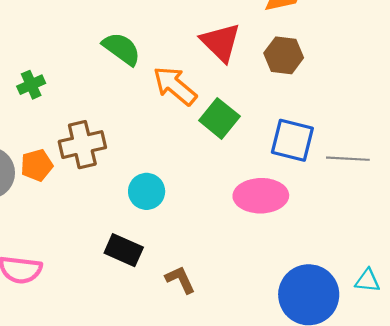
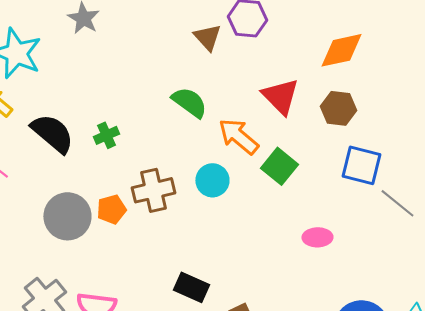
blue square: (292, 140) -> (361, 165), moved
gray line: (348, 159) -> (397, 203), turned 36
cyan circle: (147, 191) -> (212, 180), moved
pink ellipse: (261, 196) -> (317, 237), size x0.6

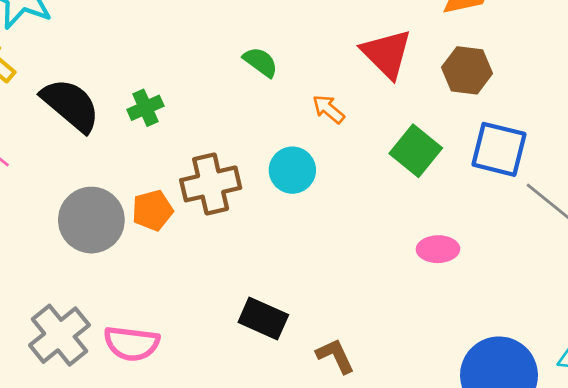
green semicircle: (189, 102) -> (261, 62), size x0.7
orange arrow: (238, 136) -> (328, 109), size x0.6
green square: (279, 166) -> (416, 151), moved

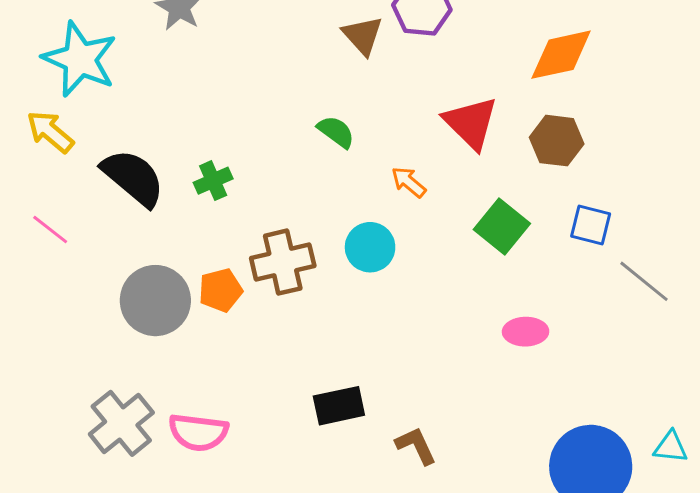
blue square: (499, 149) -> (591, 225), size x0.7
black rectangle: (263, 318) -> (339, 406), turned -36

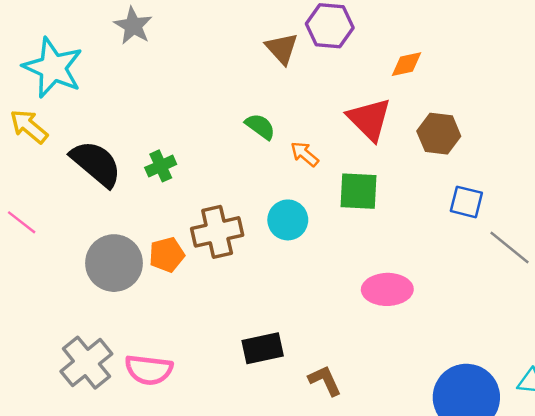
orange diamond: (561, 55) -> (406, 64), moved, size x0.6
orange arrow: (409, 182) -> (305, 154), moved
green square: (502, 226) -> (359, 191), moved, turned -36
pink line: (50, 229) -> (22, 222), moved
pink ellipse: (526, 332) -> (387, 289), moved, size x1.4

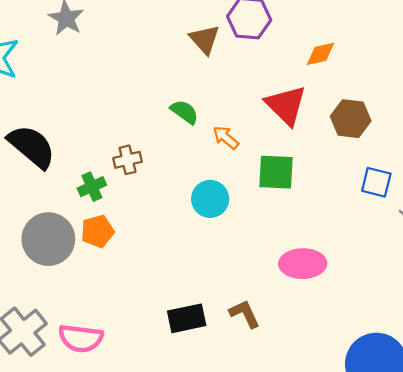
green cross: (161, 166) -> (92, 187), moved
brown cross: (217, 232) -> (128, 160), moved, size x0.6
brown L-shape: (325, 381) -> (245, 314), moved

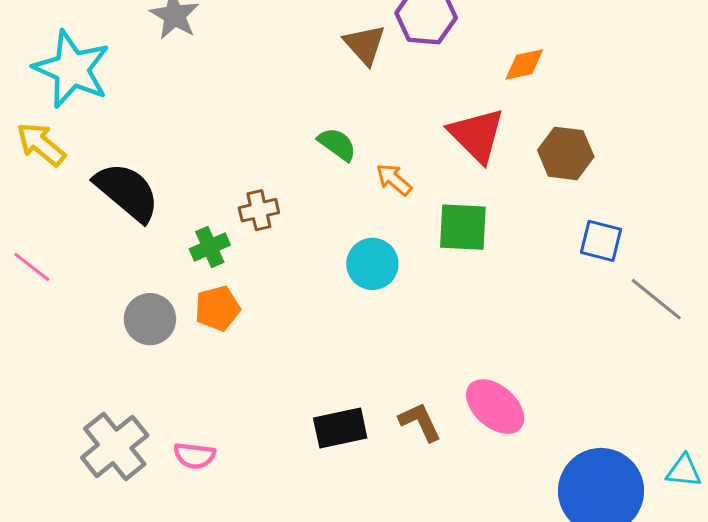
gray circle: (48, 239) -> (150, 319), size x0.7
pink ellipse: (303, 264) -> (495, 407), moved, turned 42
pink semicircle: (81, 338) -> (194, 456), size x0.7

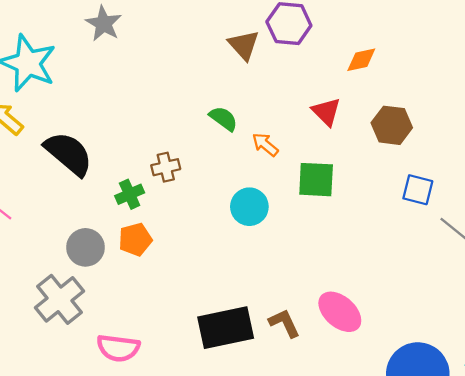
red triangle: (477, 135) -> (326, 112), size x0.7
black rectangle: (340, 428) -> (226, 328), size x1.4
gray cross: (115, 446) -> (59, 299), moved
pink semicircle: (194, 456) -> (118, 348), size x1.4

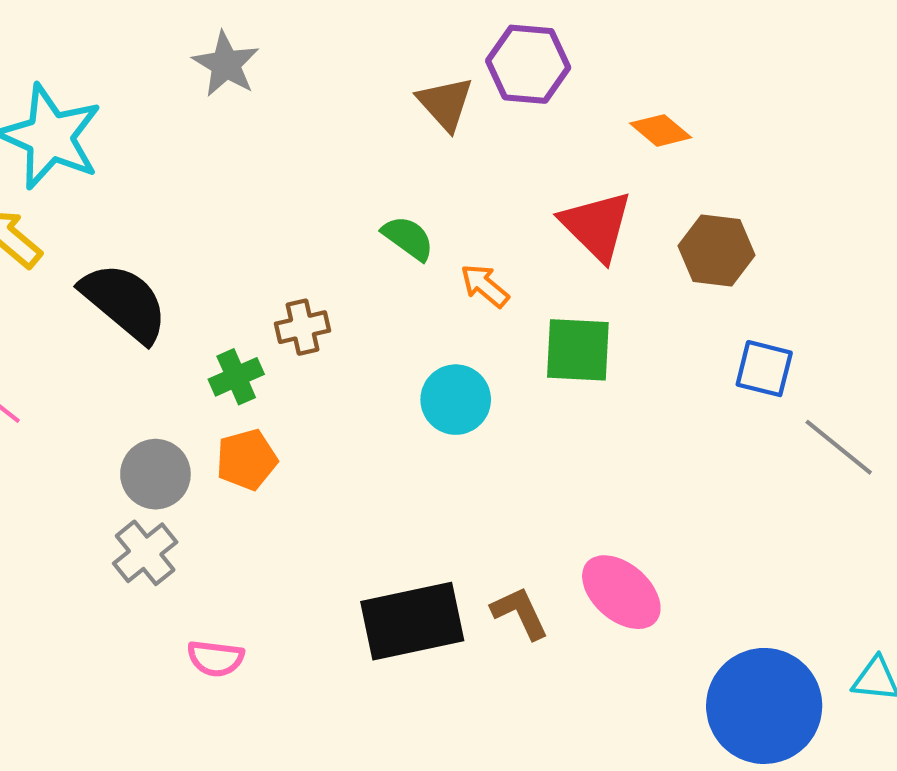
gray star: (104, 24) -> (226, 64), moved
orange diamond: (361, 60) -> (661, 130), turned 52
red triangle: (326, 112) -> (596, 226), size x1.4
gray cross: (59, 299) -> (145, 553), moved, size x0.7
pink semicircle: (118, 348) -> (216, 658), size x0.7

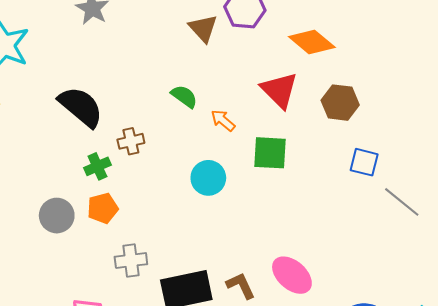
orange diamond: (661, 130) -> (312, 42), size x1.5
black semicircle: (124, 302) -> (81, 107), moved
gray cross: (145, 553) -> (131, 260), moved, turned 32

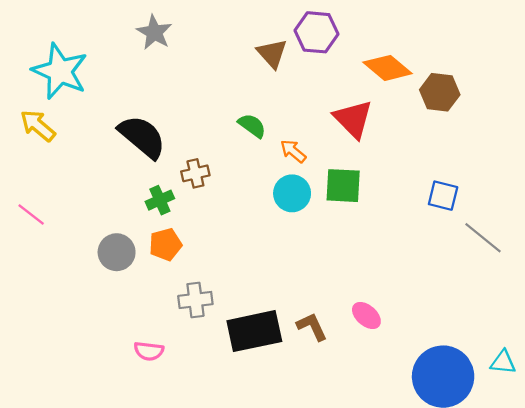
brown hexagon: (340, 103) -> (440, 92), moved
cyan circle: (208, 178) -> (292, 193), moved
pink ellipse: (292, 275) -> (366, 316), size x0.7

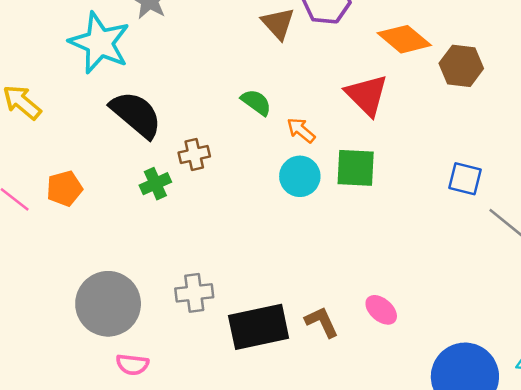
cyan star: (60, 71) -> (100, 43), moved
orange pentagon: (165, 244) -> (64, 188), moved
gray circle: (117, 252) -> (108, 304), moved, size x1.6
pink semicircle: (149, 351) -> (132, 364), moved

